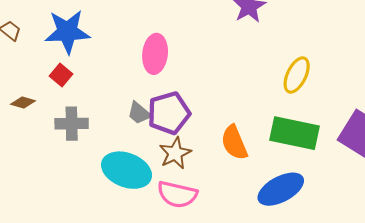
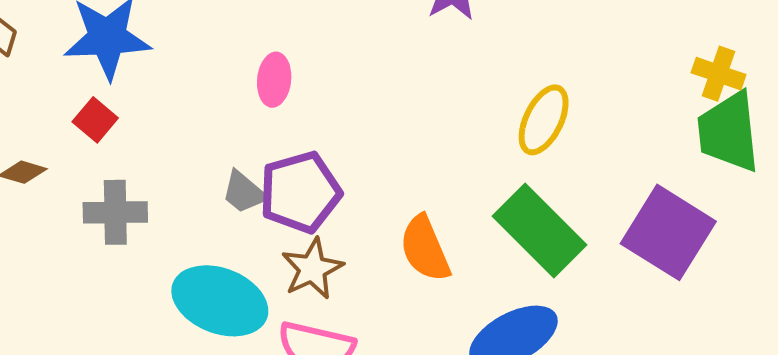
pink ellipse: (155, 54) -> (274, 80), size x0.7
green rectangle: (295, 133) -> (540, 230), turned 33

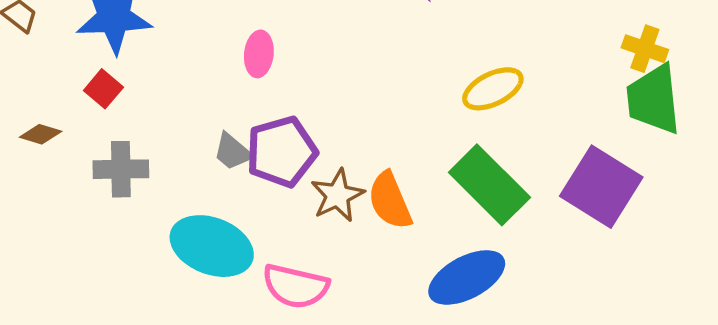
yellow ellipse: (544, 120) -> (493, 89), turned 38
brown star: (312, 269) -> (337, 195), moved

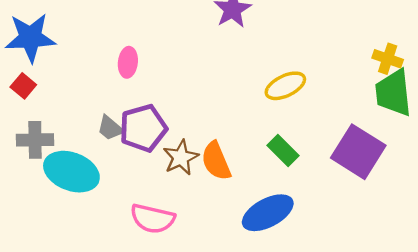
green rectangle: (489, 185) -> (283, 150), size x0.6
cyan ellipse: (212, 246) -> (71, 172), moved

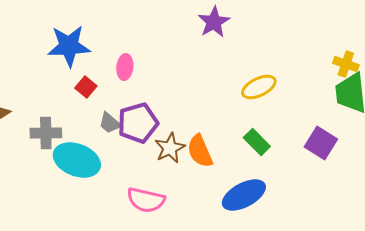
blue star: (30, 38) -> (69, 46), moved
red square: (23, 86) -> (86, 87), moved
purple square: (358, 152) -> (321, 143), size x0.7

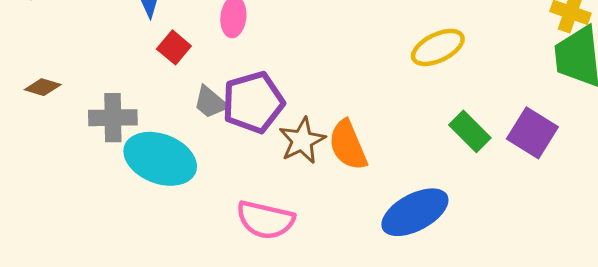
green rectangle: (257, 142) -> (470, 131), moved

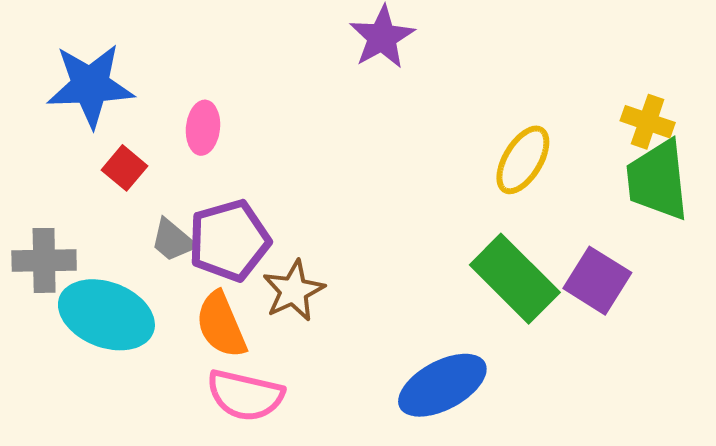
yellow ellipse: (438, 47) -> (523, 160), moved, turned -33
green rectangle: (470, 131) -> (515, 279), size x1.6
orange semicircle: (348, 145) -> (221, 325), moved

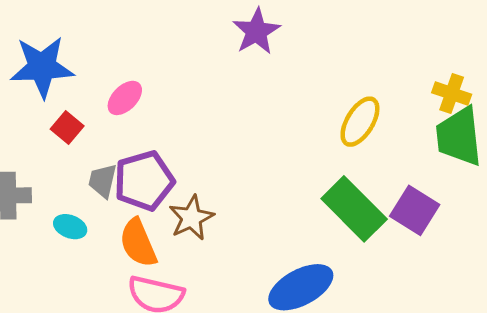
pink ellipse: (203, 128) -> (125, 98), turned 39
gray trapezoid: (173, 240) -> (103, 181), turned 63
cyan ellipse: (106, 315) -> (70, 227), moved, size x0.5

